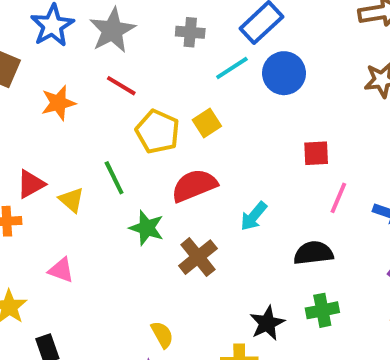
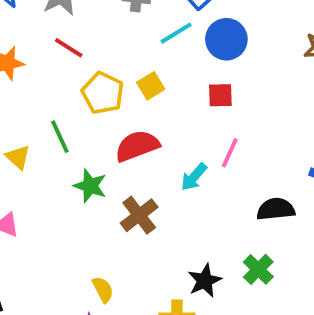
red square: (316, 153) -> (220, 95), moved
pink line: (338, 198) -> (230, 153), moved
black semicircle: (313, 253) -> (276, 209), moved
green cross: (322, 310) -> (258, 269), turned -36

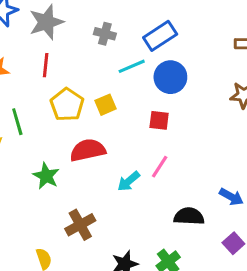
red line: (69, 48) -> (46, 65), turned 55
green line: (60, 137) -> (17, 122), moved
brown cross: (139, 215) -> (80, 225), moved

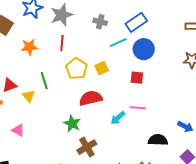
pink line: (160, 167) -> (138, 108), turned 63
green star: (46, 176) -> (72, 123), moved

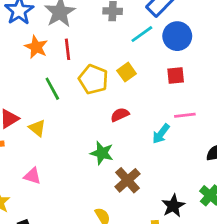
orange star: (29, 47) -> (36, 47), moved, turned -30
green line: (44, 81) -> (52, 89), moved
red semicircle: (91, 98) -> (120, 115), size x0.6

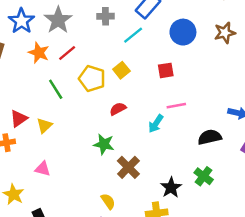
blue circle: (177, 36) -> (183, 32), moved
red line: (68, 49) -> (67, 53), turned 60
yellow triangle: (37, 128) -> (44, 126), turned 42

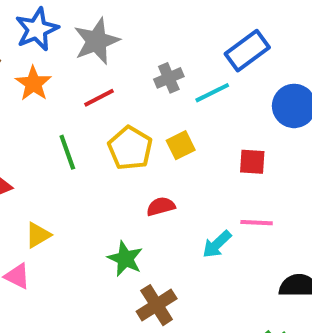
gray cross: (105, 16) -> (169, 78), moved, turned -35
orange star: (39, 53) -> (33, 84), moved
yellow triangle: (44, 126) -> (38, 235), moved

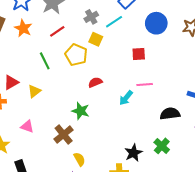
yellow square: (181, 145) -> (96, 39), moved, turned -32
yellow triangle: (38, 235) -> (34, 91), moved
brown cross: (157, 305) -> (64, 135), moved

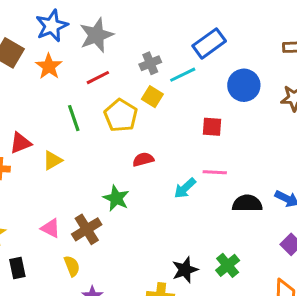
black semicircle: (170, 114) -> (247, 203), moved
pink triangle: (27, 126) -> (51, 228), moved
yellow semicircle: (79, 159) -> (72, 266), moved

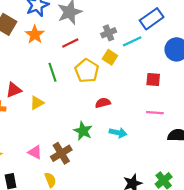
cyan arrow: (185, 188) -> (118, 133), moved, turned -126

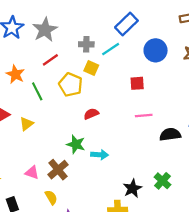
gray cross: (109, 33) -> (86, 44), turned 32
orange star: (35, 34) -> (15, 74), moved
cyan arrow: (118, 133) -> (100, 155), moved

